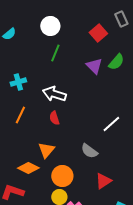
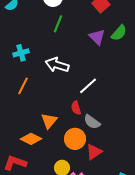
red semicircle: (54, 118) -> (76, 108), moved
white line: (111, 124) -> (88, 86), moved
orange circle: (62, 176) -> (75, 139), moved
red triangle: (103, 181) -> (94, 152), moved

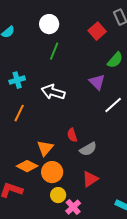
purple triangle: (97, 37) -> (97, 82), moved
white line: (88, 86) -> (113, 105), moved
gray semicircle: (92, 122) -> (88, 149), turned -66
orange circle: (75, 139) -> (52, 172), moved

